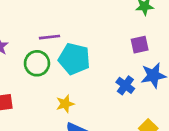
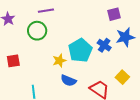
cyan pentagon: (74, 59) -> (80, 50), moved, turned 30

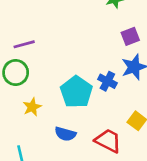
purple square: (114, 14) -> (130, 36), moved
yellow star: (59, 61) -> (32, 107), moved

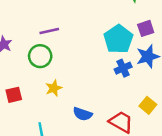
blue cross: (107, 81) -> (123, 68), turned 35
cyan pentagon: (76, 92) -> (118, 39), moved

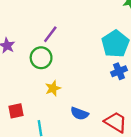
purple line: (49, 31) -> (50, 34), turned -42
red square: (14, 95) -> (16, 111), moved

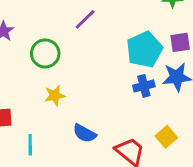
purple line: (50, 34) -> (85, 19), moved

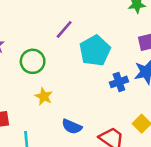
cyan pentagon: (144, 50) -> (95, 51), moved
yellow star: (55, 95) -> (44, 96), turned -30

